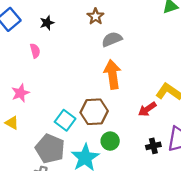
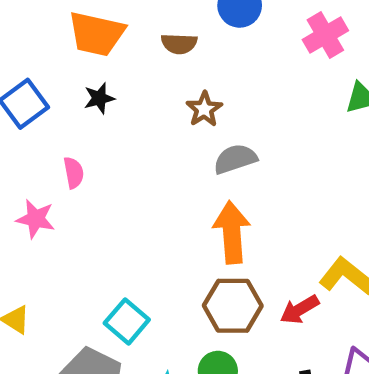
black star: (47, 23) -> (99, 98), moved
pink star: (20, 93) -> (36, 219), moved, turned 30
brown hexagon: (94, 112) -> (233, 306), moved

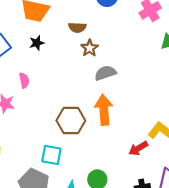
brown semicircle: (179, 44) -> (77, 27), moved
brown hexagon: (233, 306) -> (71, 120), moved
cyan square: (127, 321) -> (51, 155), turned -30

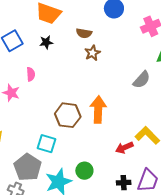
gray semicircle: (105, 73) -> (142, 80), moved, turned 144

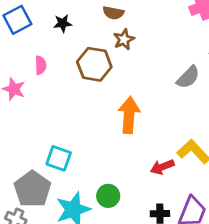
brown hexagon: (68, 115) -> (94, 64), moved

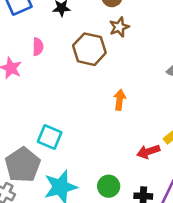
orange arrow: (129, 115) -> (120, 100), size x0.6
green circle: (108, 196) -> (109, 186), moved

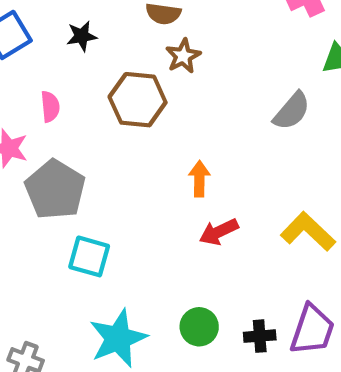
red arrow: (148, 152) -> (219, 232), moved
gray pentagon: (23, 165) -> (55, 190), moved

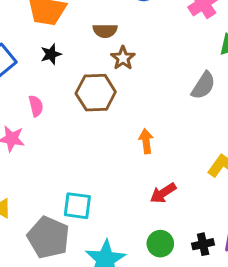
gray pentagon: (55, 190) -> (48, 237), moved
red arrow: (219, 232) -> (163, 193), moved

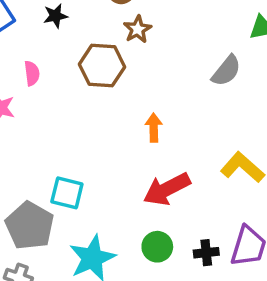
red arrow: (163, 193) -> (167, 189), size x1.5

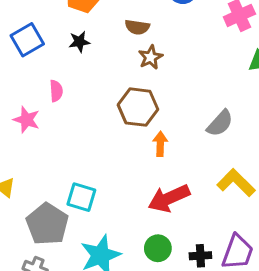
brown hexagon: (102, 66) -> (138, 107), moved
gray semicircle: (226, 71) -> (220, 123), moved

